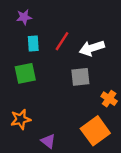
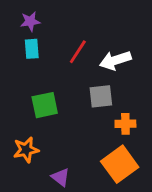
cyan rectangle: (33, 44) -> (32, 49), moved
green square: (25, 73) -> (45, 105), moved
orange cross: (109, 99) -> (125, 124), moved, turned -35

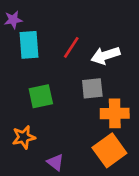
purple star: (30, 21) -> (13, 20), moved
cyan rectangle: (32, 49) -> (29, 45), size x1.5
orange cross: (125, 124) -> (115, 113), size x1.5

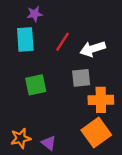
purple star: (13, 20) -> (35, 14), moved
orange star: (24, 137) -> (21, 138), moved

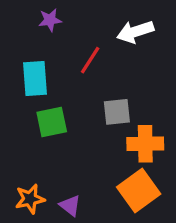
cyan rectangle: (25, 39) -> (35, 79), moved
white arrow: (93, 49) -> (135, 32), moved

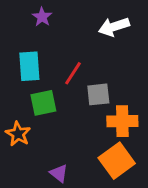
purple star: (50, 20) -> (42, 17), turned -30
red line: (90, 60) -> (73, 73), moved
orange star: (30, 199) -> (18, 134), moved, turned -30

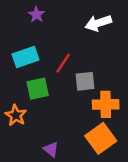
cyan rectangle: (29, 66) -> (25, 57), turned 75

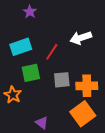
white arrow: (98, 23) -> (81, 38), moved
gray square: (85, 81) -> (62, 80), moved

